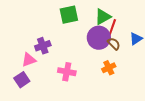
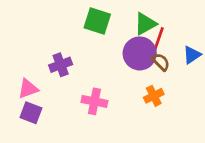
green square: (69, 15) -> (97, 21), turned 30
pink triangle: (29, 60) -> (28, 89), moved
purple square: (22, 80) -> (31, 113), turned -35

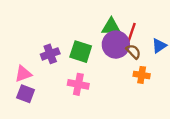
green square: (97, 21) -> (81, 52), moved
green triangle: (145, 24) -> (111, 27), moved, turned 30
orange cross: (154, 96) -> (142, 75), moved, turned 35

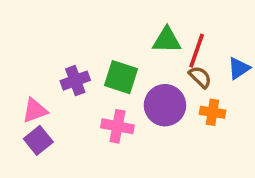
purple circle: (116, 45) -> (165, 105), moved
purple square: (26, 94) -> (38, 140), turned 30

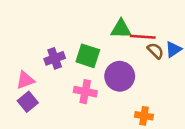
red line: (197, 51) -> (143, 37), turned 75
brown semicircle: (200, 77) -> (155, 51), moved
orange cross: (212, 112) -> (144, 116), moved

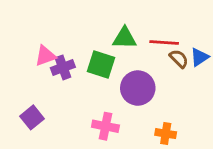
green triangle: (121, 29) -> (125, 38), moved
pink triangle: (25, 80) -> (45, 56), moved
pink cross: (85, 92) -> (105, 126), moved

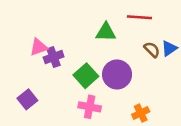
red line: (164, 43) -> (139, 17), moved
green square: (101, 65) -> (86, 76), moved, turned 30
orange cross: (166, 134) -> (141, 113), turned -35

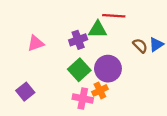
red line: (139, 17) -> (114, 16), moved
purple cross: (54, 57) -> (78, 40), moved
orange cross: (141, 113) -> (100, 90), moved

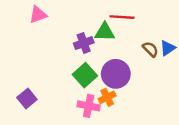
pink triangle: (36, 43) -> (38, 15), moved

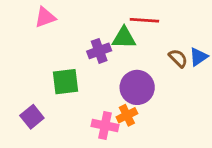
green square: (85, 75) -> (66, 82), moved, turned 35

